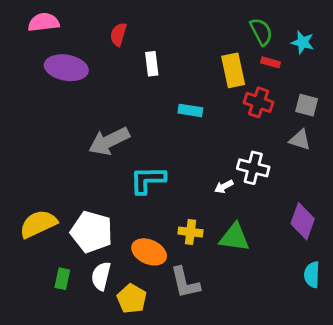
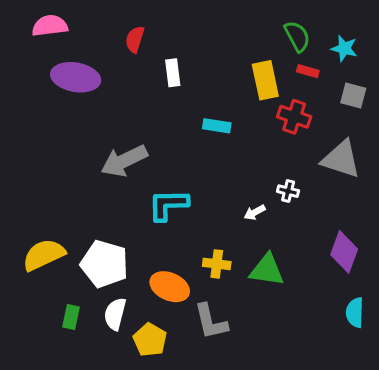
gray square: (307, 105) -> (353, 95), moved
gray triangle: (300, 140) -> (341, 159), size x1.6
white cross: (253, 168) -> (288, 191), size x0.6

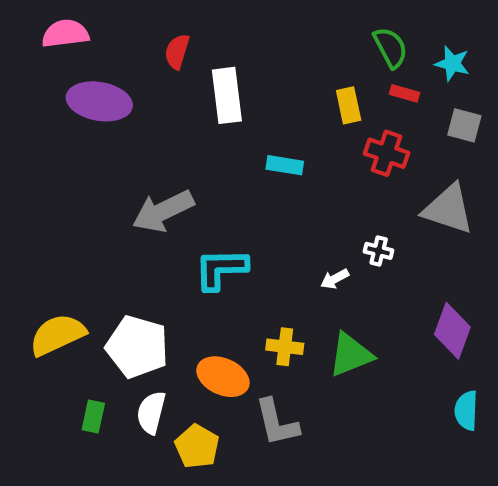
white rectangle: (173, 73) -> (227, 95), size x1.5
yellow rectangle: (265, 80) -> (349, 105), size x0.7
green triangle: (267, 270) -> (351, 355), turned -30

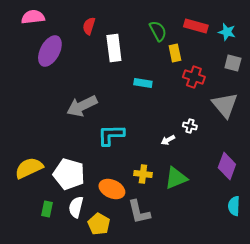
green semicircle: (390, 48) -> (158, 31), moved
red rectangle: (404, 93) -> (196, 26), moved, size x1.6
purple ellipse: (99, 101) -> (50, 51), turned -72
gray triangle: (448, 209) -> (225, 105), turned 32

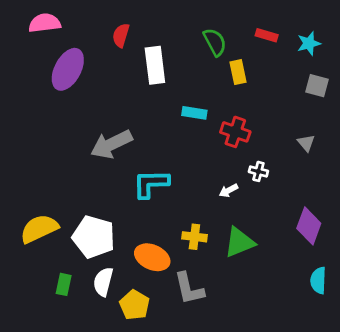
red rectangle: (196, 26) -> (267, 35), size x0.7
cyan star: (227, 32) -> (309, 43), turned -30
red cross: (194, 77) -> (235, 132), moved
gray triangle: (225, 105) -> (306, 143), size x0.5

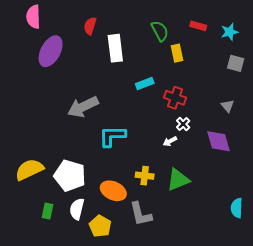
pink semicircle: (45, 23) -> (33, 17), turned -85
cyan rectangle: (194, 113) -> (145, 84), turned -30
white cross: (258, 171) -> (183, 124), moved, turned 32
purple diamond: (309, 226) -> (218, 141), moved, turned -36

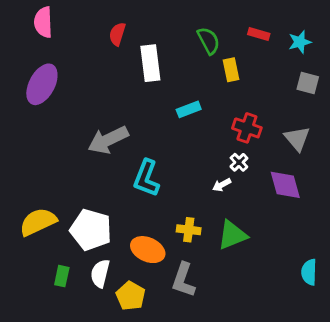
purple ellipse: (51, 51) -> (42, 84), moved
red cross: (175, 98) -> (247, 128), moved
gray triangle: (228, 106) -> (297, 139), size x1.5
cyan L-shape: (112, 136) -> (146, 178), turned -68
gray L-shape: (141, 214) -> (183, 280), turned 32

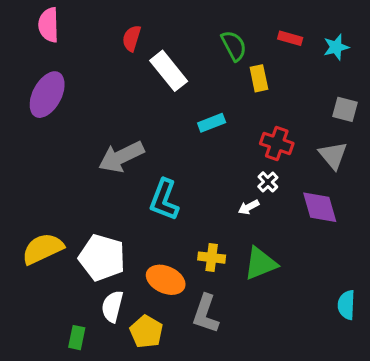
white rectangle: (150, 63) -> (169, 71), turned -32
gray square: (308, 83) -> (345, 109), moved
green rectangle: (62, 276) -> (77, 338), moved

